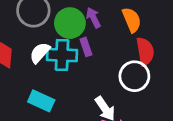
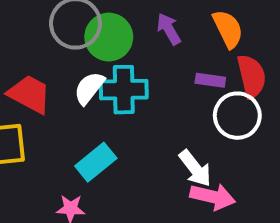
green circle: (70, 23) -> (109, 37), moved
purple rectangle: (86, 47) -> (210, 80), moved, turned -60
cyan rectangle: (41, 101) -> (96, 162), turned -60

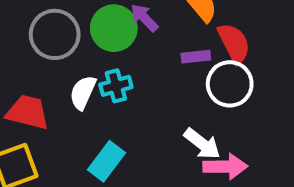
green circle: (109, 37) -> (114, 28), moved
cyan cross: (124, 90) -> (116, 86), size x0.7

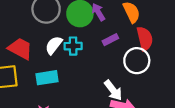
purple rectangle: (196, 57) -> (110, 40), moved, turned -35
cyan rectangle: (106, 161) -> (47, 78), moved, turned 30

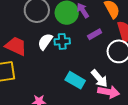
cyan rectangle: (47, 78) -> (75, 80), moved, turned 42

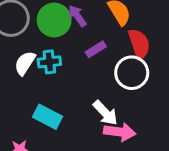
cyan rectangle: (75, 80) -> (47, 117), moved

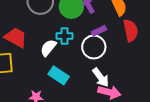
white semicircle: (25, 63) -> (48, 48), moved
white circle: (132, 73) -> (94, 47), moved

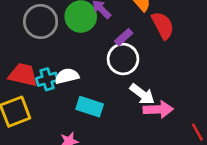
cyan cross: (65, 36) -> (47, 79), moved
white semicircle: (48, 48) -> (67, 76), turned 54

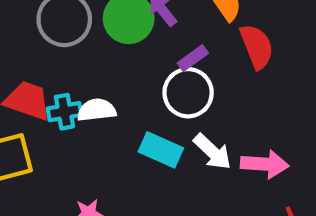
cyan rectangle: (90, 107) -> (161, 150), moved
pink arrow: (158, 109) -> (265, 164), moved

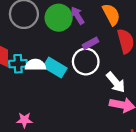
cyan rectangle: (161, 150) -> (55, 68), moved
white arrow: (212, 152) -> (116, 82), moved

